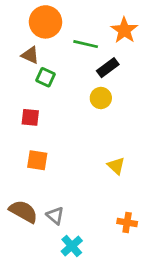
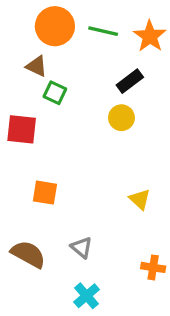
green line: (86, 44) -> (103, 31), moved
red square: (30, 117) -> (22, 129), moved, size x1.4
gray triangle: (55, 216) -> (82, 248), moved

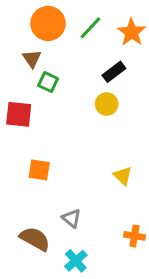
green line: (103, 31) -> (90, 28), turned -60
brown triangle: (37, 66) -> (32, 59), turned 30
brown semicircle: (28, 254) -> (35, 239), moved

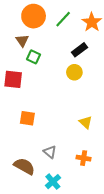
orange cross: (134, 236) -> (84, 158), moved

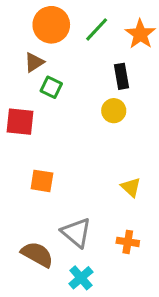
brown triangle: (22, 41) -> (34, 62), turned 32
black rectangle: (80, 50) -> (122, 76), turned -63
gray triangle: (50, 152) -> (76, 233), size x1.5

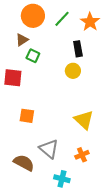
yellow triangle: (131, 187) -> (84, 120), size x1.5
orange cross: (128, 242) -> (82, 155), turned -32
cyan cross: (81, 278) -> (62, 179), moved, turned -35

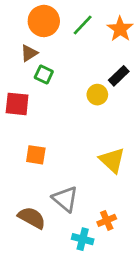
black rectangle: (78, 49) -> (119, 76), moved, turned 56
orange cross: (82, 155) -> (107, 220), moved

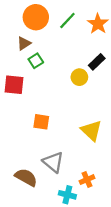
green square: (44, 75) -> (36, 61), turned 32
orange square: (36, 155) -> (41, 122), moved

